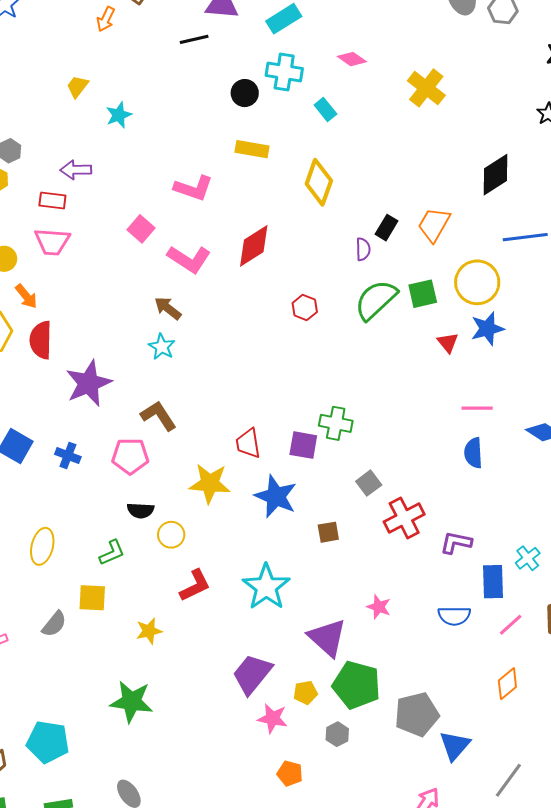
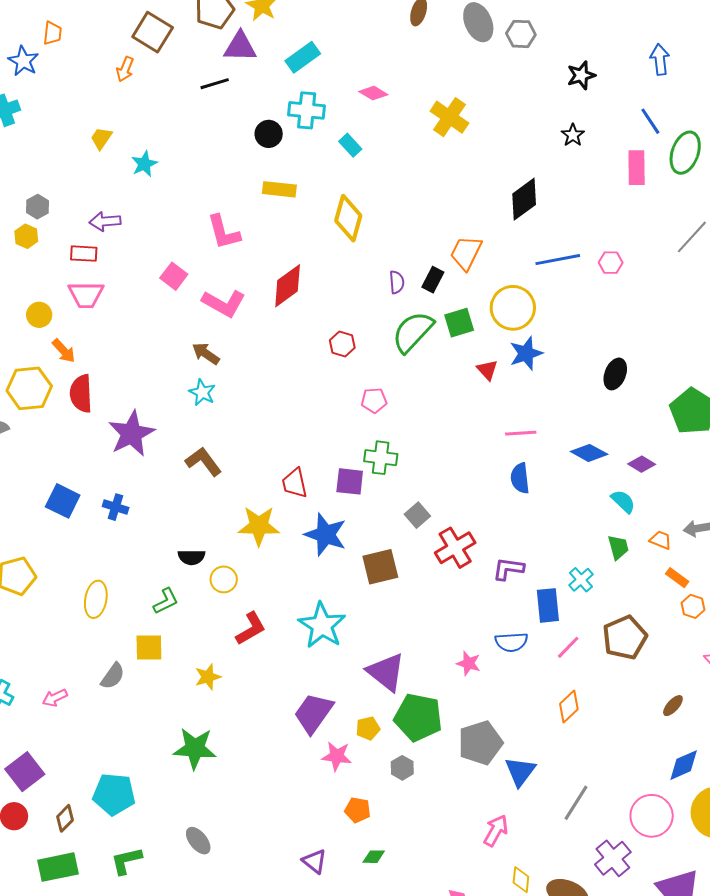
pink L-shape: (194, 188) -> (224, 232), turned 60
black rectangle: (386, 228) -> (433, 280), moved
pink pentagon: (130, 456) -> (374, 400), moved, size x0.7
brown square: (328, 532) -> (380, 567), size x1.6
pink star: (379, 607) -> (469, 663), moved

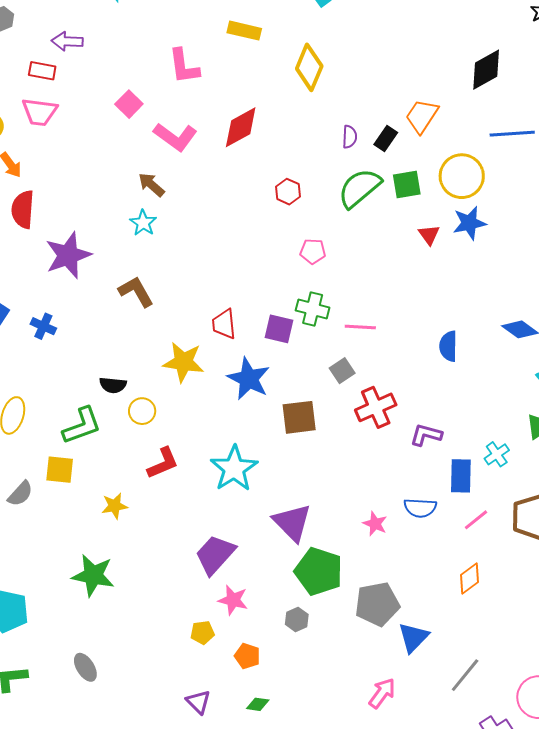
pink line: (521, 433) -> (360, 327), moved
green L-shape: (166, 601) -> (82, 426), size x1.5
yellow pentagon: (368, 728) -> (202, 633), moved

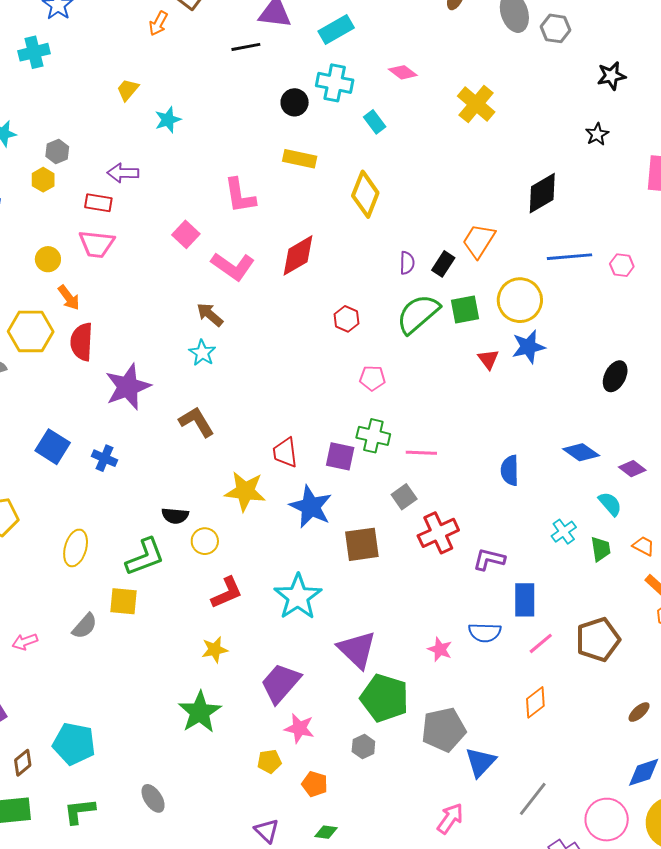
cyan cross: (497, 454) -> (564, 532), moved
yellow star: (115, 506) -> (215, 650), moved
green star: (93, 575) -> (200, 712), moved, turned 30

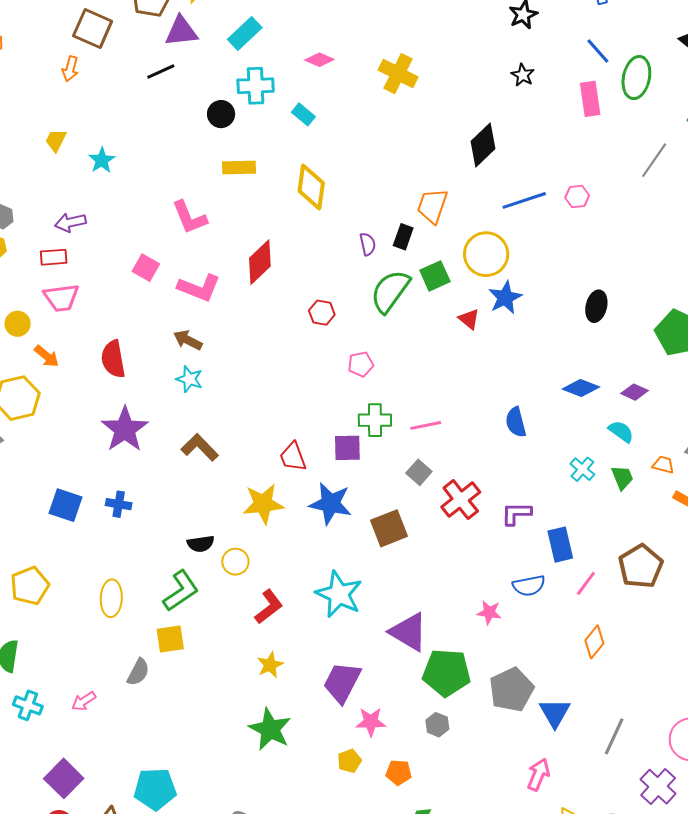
red semicircle: (82, 342) -> (113, 359), moved

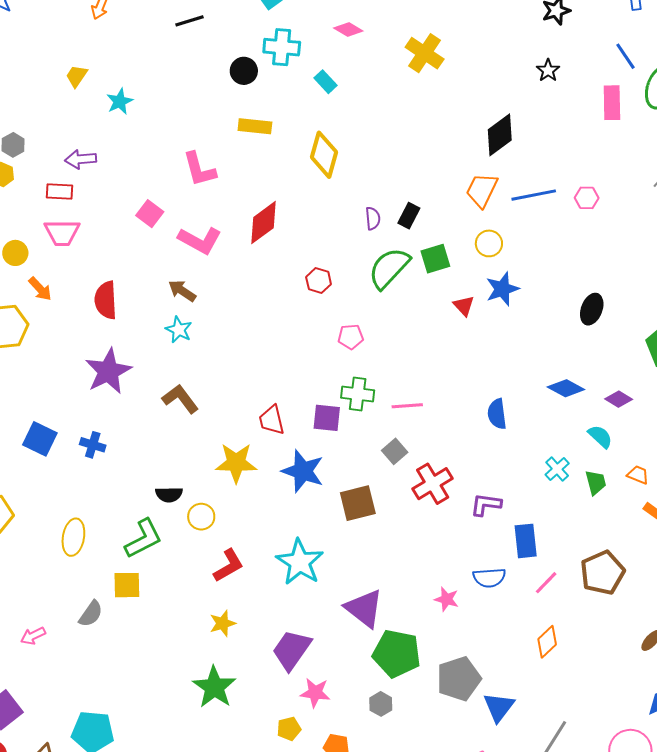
orange trapezoid: (432, 206) -> (482, 190), moved
yellow circle: (486, 254) -> (489, 243), size x0.6

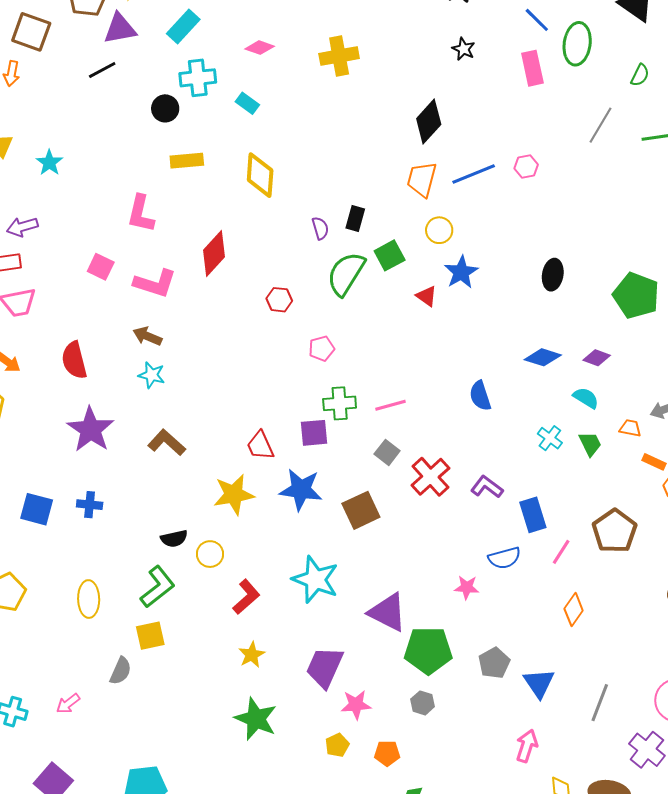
yellow cross: (425, 53) -> (339, 56), turned -33
pink L-shape: (199, 169) -> (141, 214), turned 39
purple L-shape: (486, 505) -> (487, 487), turned 40
gray pentagon: (459, 679) -> (494, 663), size x0.7

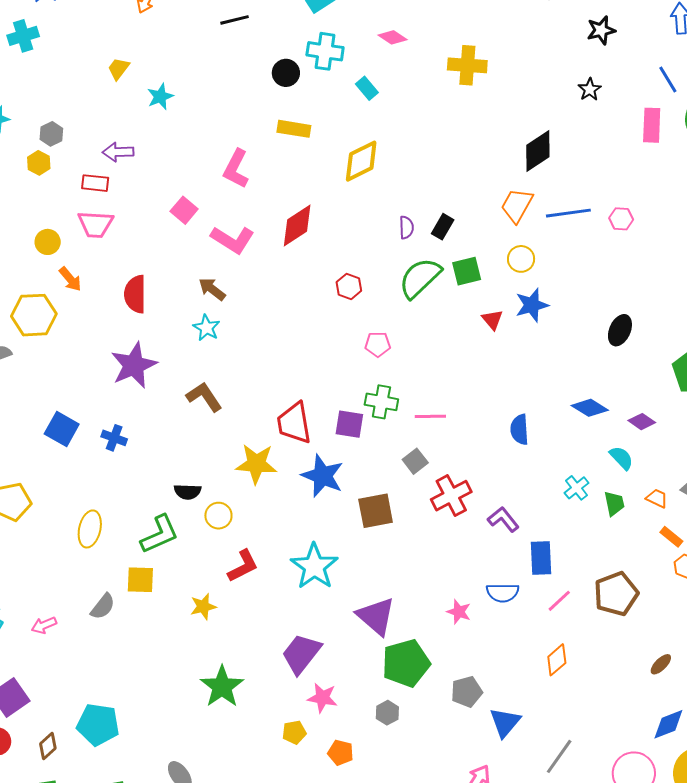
yellow diamond: (260, 175) -> (361, 161), turned 45
red trapezoid: (260, 446) -> (294, 423), size x1.4
green pentagon: (428, 650) -> (406, 663), turned -30
yellow star: (252, 655) -> (203, 607), moved

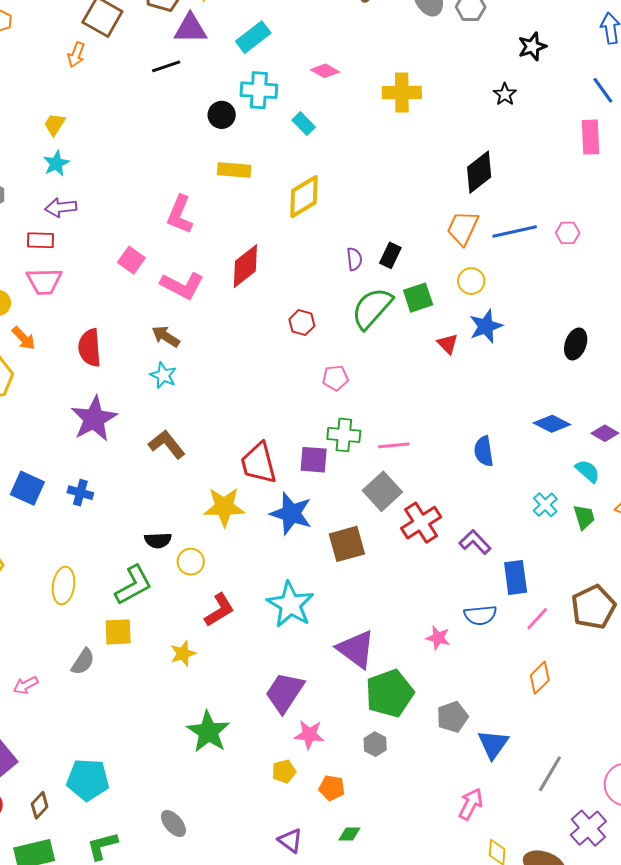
black star: (590, 89) -> (505, 94), moved
cyan star: (160, 97) -> (56, 163), moved
gray square: (415, 461) -> (382, 491), size x1.5

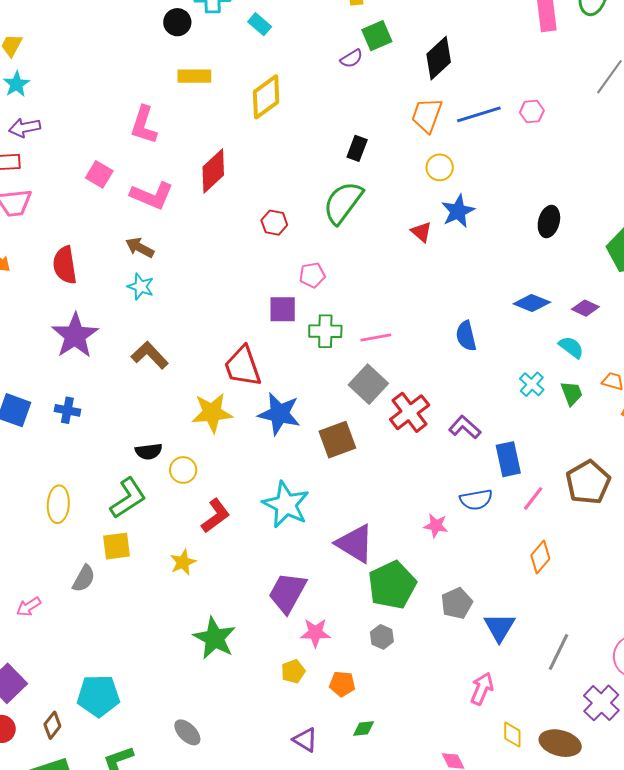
purple semicircle: (354, 259) -> (351, 59), moved, turned 70
green square: (418, 298) -> (377, 36), moved
purple square: (314, 460) -> (283, 309), moved

